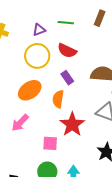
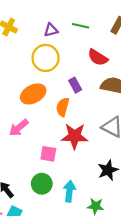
red semicircle: (67, 51) -> (98, 57), moved
red star: (72, 124) -> (75, 136), turned 30

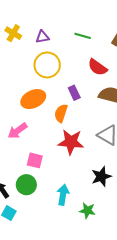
purple triangle: (51, 30) -> (42, 37), moved
pink square: (48, 154) -> (35, 160), moved
green circle: (42, 184) -> (26, 185), moved

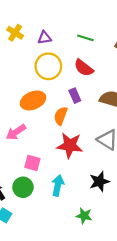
red semicircle: (98, 67) -> (84, 68), moved
cyan arrow: (63, 195) -> (58, 185), moved

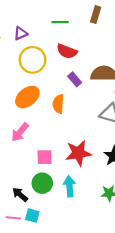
purple rectangle: (75, 96) -> (75, 79), moved
red star: (70, 145) -> (78, 153), moved
cyan arrow: (58, 185) -> (69, 186), moved

